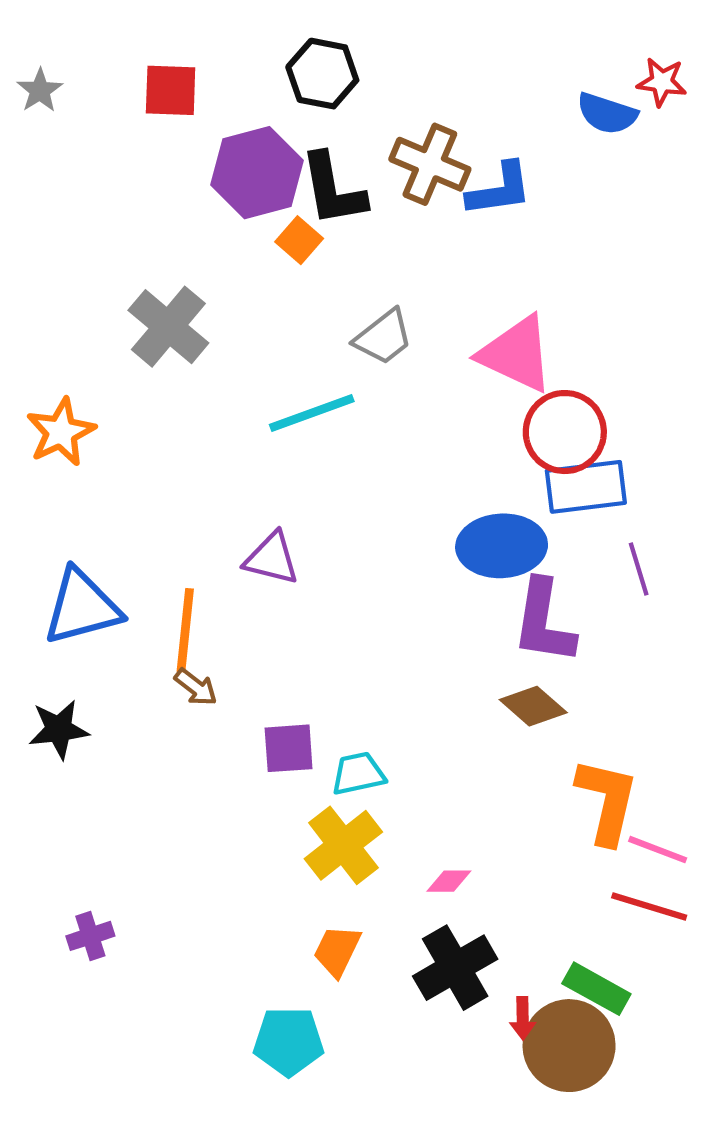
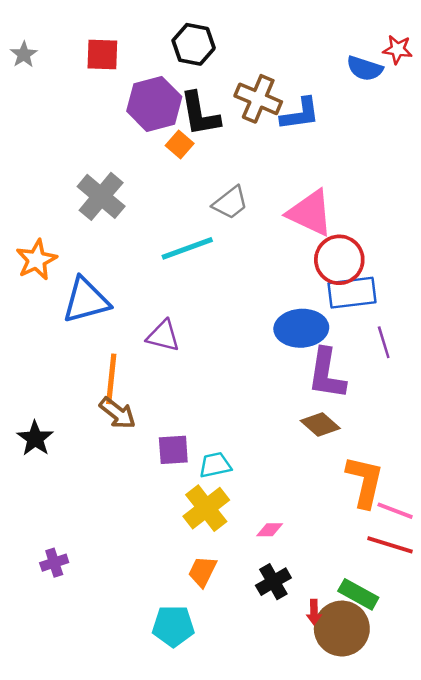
blue triangle: (82, 607) -> (86, 300), moved
brown arrow: (196, 687) -> (118, 413), size x1.4
black star: (59, 729) -> (35, 438), turned -30
black cross: (455, 968) -> (273, 582), size x0.7

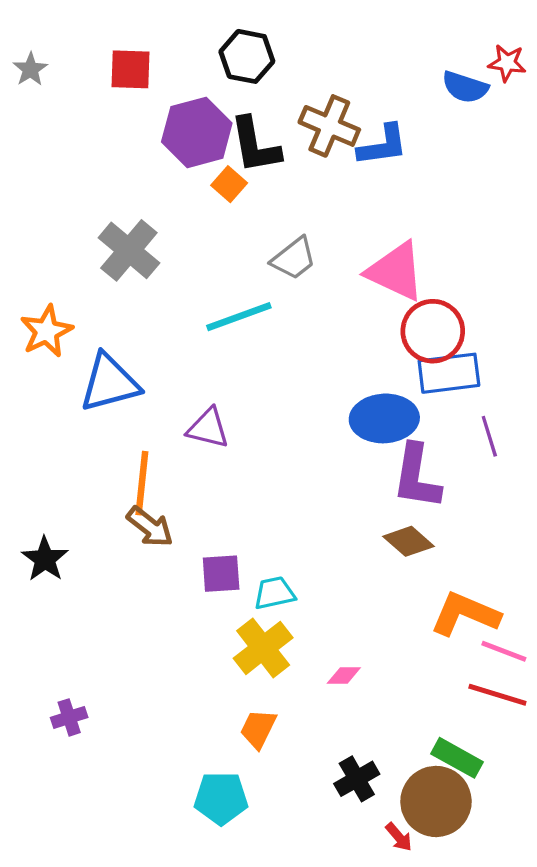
orange L-shape: (365, 482) -> (465, 614), turned -80
black cross: (273, 582) -> (357, 779), moved
red arrow: (314, 612) -> (399, 837), moved, turned -40

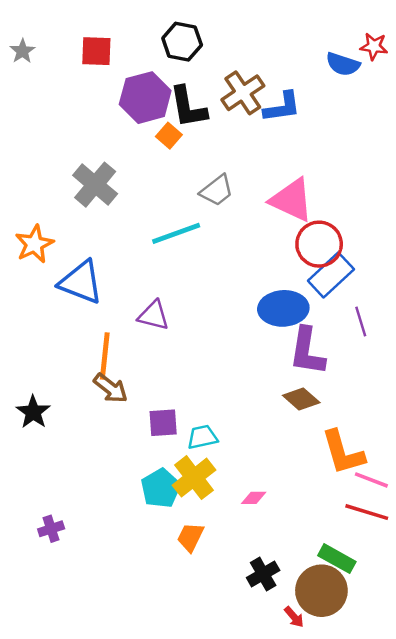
brown cross: (329, 126) -> (243, 93), turned 33
blue rectangle: (449, 373) -> (331, 275), turned -36
blue triangle: (110, 383) -> (81, 282), turned 36
orange L-shape: (465, 614) -> (343, 453), turned -129
cyan pentagon: (221, 798) -> (161, 488), moved, turned -30

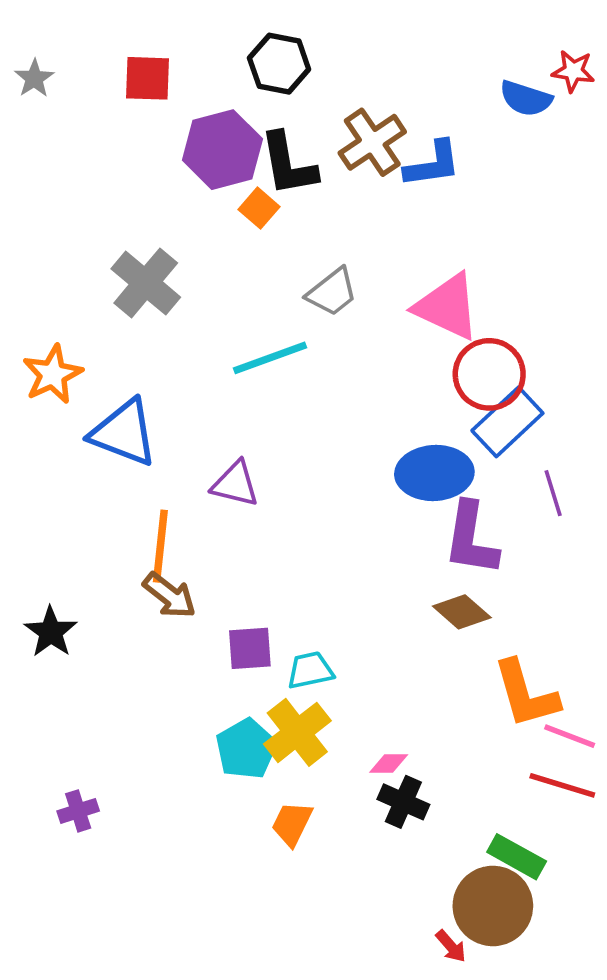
black cross: (263, 574) -> (403, 802), moved, turned -36

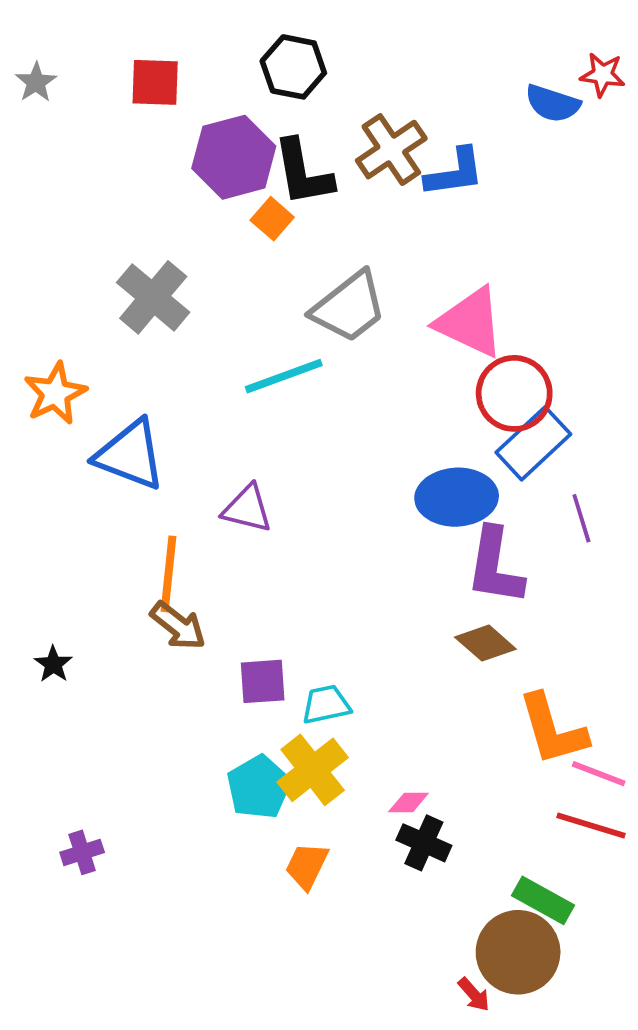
gray trapezoid: (332, 292) -> (349, 307), size x1.4
black star: (51, 632) -> (53, 664), size x0.7

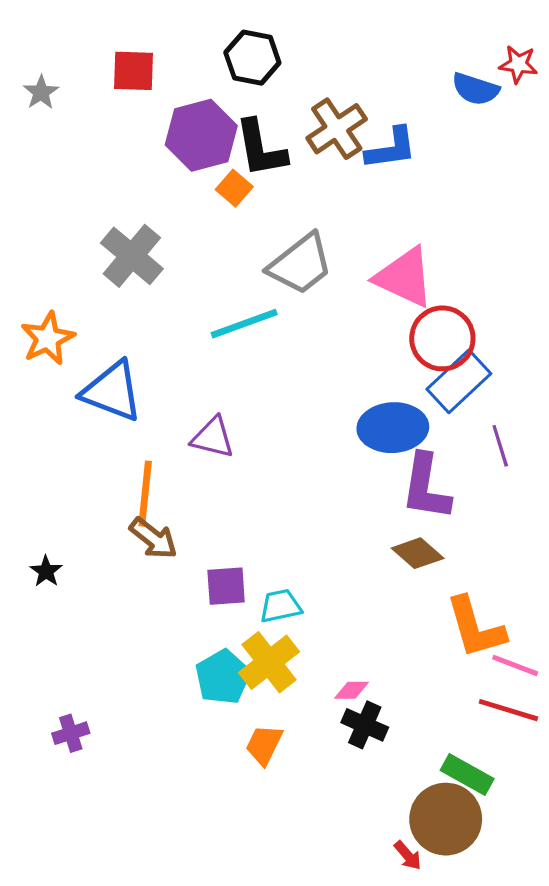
gray star: (36, 82) -> (41, 92), moved

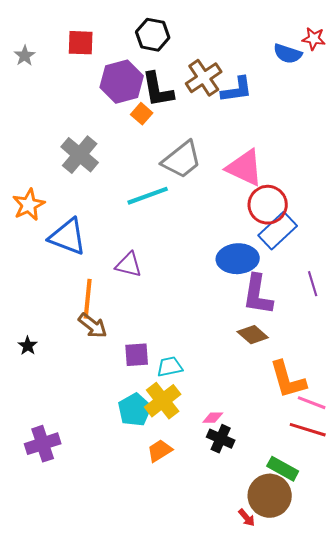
purple line: (500, 446) -> (313, 284), moved
purple cross: (71, 733) -> (43, 444), size x1.6
orange trapezoid: (264, 745) -> (160, 451), turned 32

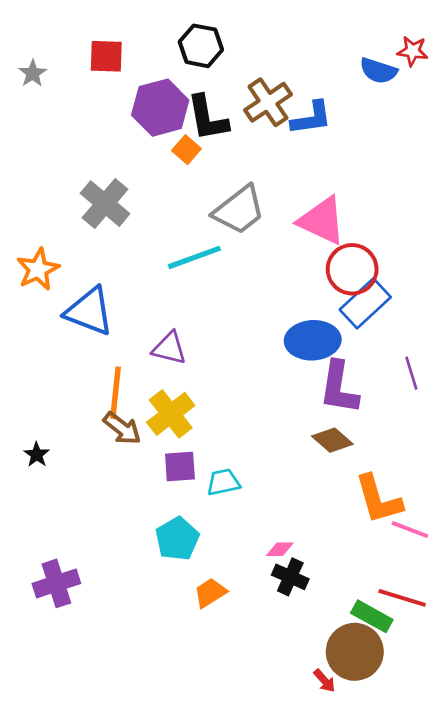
yellow cross: (163, 401) -> (171, 414), moved
red line: (308, 430) -> (402, 598), moved

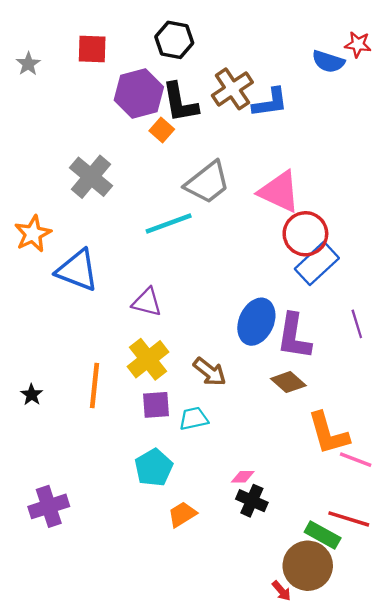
blue ellipse: (313, 340) -> (256, 322), moved, turned -63
orange line: (115, 393) -> (94, 385), moved
brown arrow: (122, 428) -> (210, 372), moved

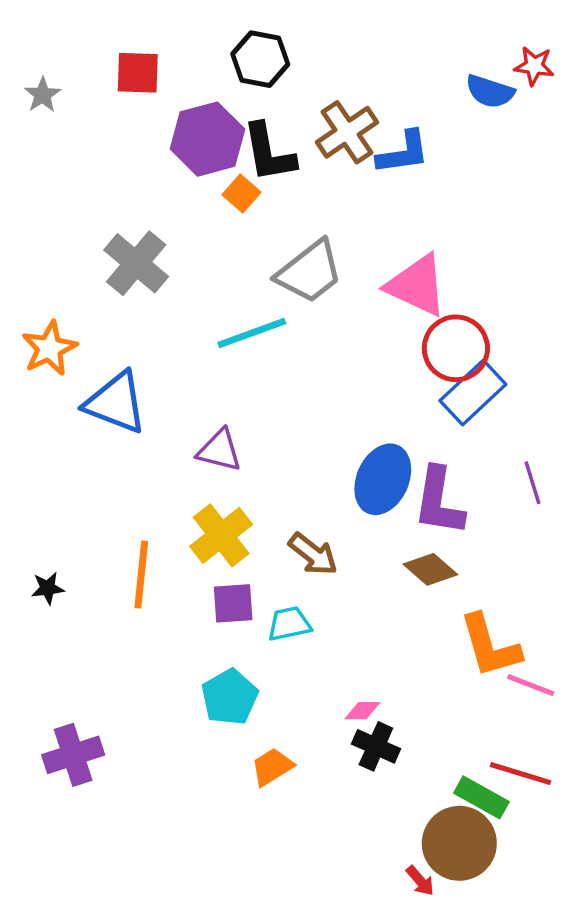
black star: (32, 395) -> (48, 588), turned 30

